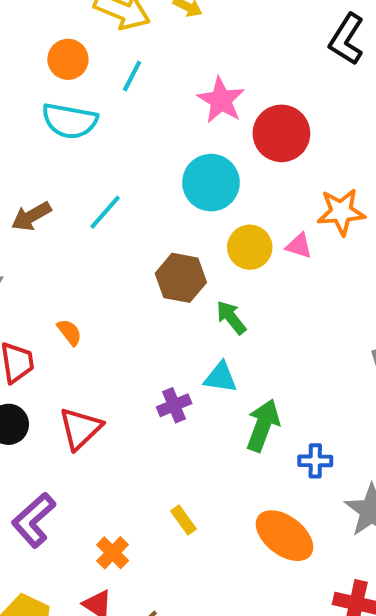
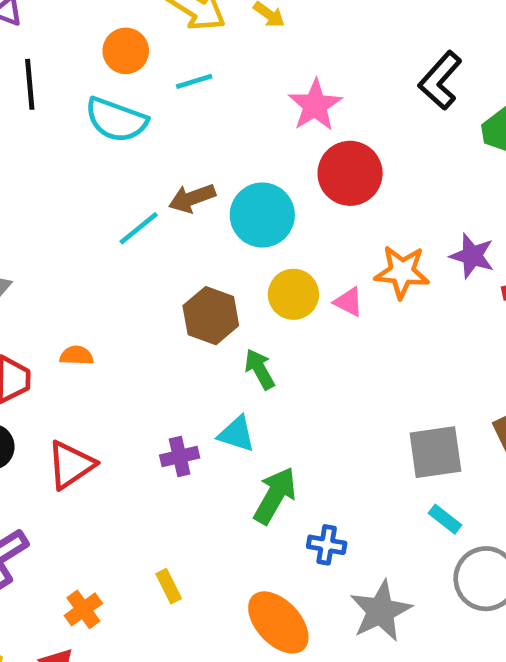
cyan line: (132, 76) -> (194, 81), turned 36
pink star: (221, 100) -> (315, 105), moved
brown arrow: (31, 216) -> (192, 198), moved
orange semicircle: (69, 332) -> (76, 356), turned -60

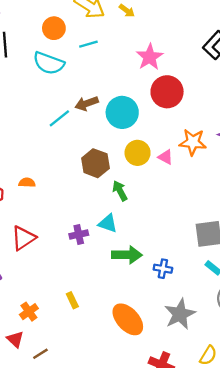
green arrow: (275, 495) -> (127, 255), turned 60
blue cross: (327, 545) -> (163, 269), moved

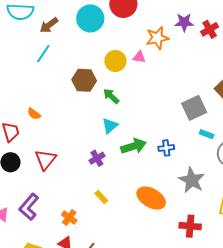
brown arrow: (87, 103) -> (49, 25), moved
cyan circle: (122, 112) -> (90, 18), moved
orange semicircle: (27, 183) -> (34, 114), turned -128
cyan triangle: (108, 223) -> (110, 126), turned -42
purple cross: (79, 235) -> (97, 158), moved

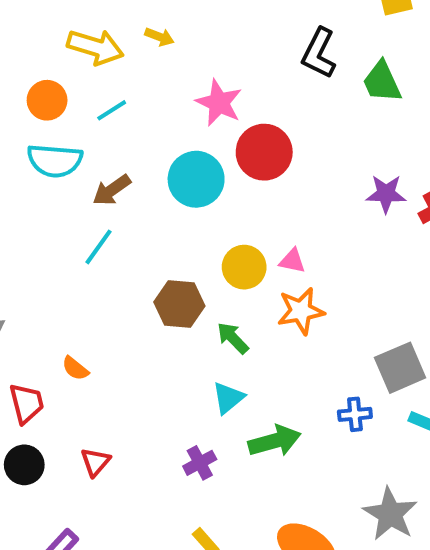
orange star: (157, 38) -> (301, 311), moved
blue cross: (166, 148) -> (355, 414), moved
red triangle: (45, 160) -> (95, 462), size x0.7

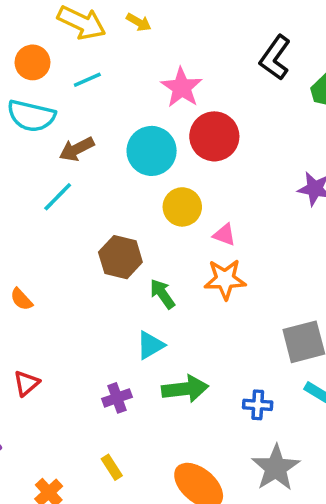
yellow circle: (244, 267) -> (182, 207), moved
blue cross: (355, 414) -> (258, 405), moved

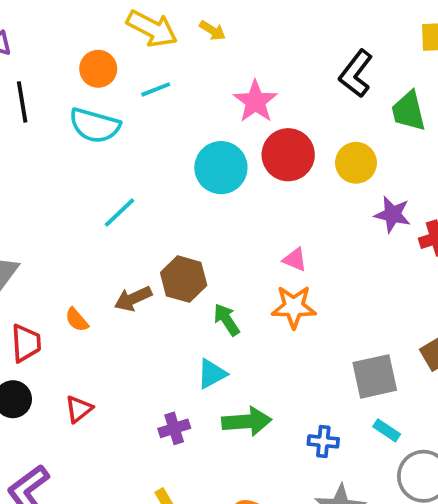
brown arrow: (77, 149) -> (133, 299), moved
yellow circle: (182, 207) -> (356, 163), moved

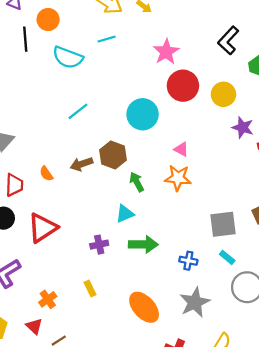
orange circle: (98, 69) -> (48, 20), moved
cyan circle: (221, 168) -> (143, 114), moved
red triangle: (79, 409) -> (43, 228), size x1.8

